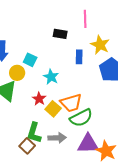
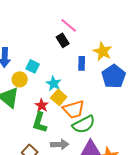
pink line: (85, 19) -> (69, 25), moved, turned -48
black rectangle: (60, 34) -> (63, 40), turned 48
yellow square: (53, 109) -> (59, 97), moved
green L-shape: (34, 133) -> (40, 122), moved

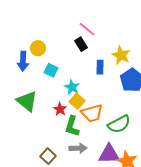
yellow circle: (20, 79) -> (38, 48), moved
green L-shape: (40, 122) -> (72, 126), moved
green semicircle: (84, 124) -> (119, 124), moved

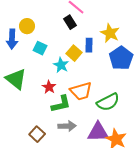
yellow square: (77, 101) -> (74, 53), moved
green L-shape: (72, 126) -> (61, 104), turned -120

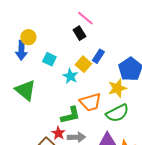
yellow circle: (27, 26) -> (28, 37), moved
yellow star: (110, 33) -> (117, 88), moved, turned 30
blue rectangle: (89, 45) -> (98, 56), turned 32
red star: (49, 87) -> (58, 133), moved

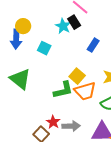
yellow square: (83, 64) -> (77, 76), moved
cyan star: (70, 76) -> (63, 26), moved
green L-shape: (70, 115) -> (63, 90), moved

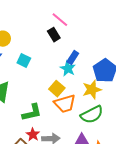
cyan star: (63, 26) -> (68, 69), moved
green L-shape: (63, 90) -> (32, 113), moved

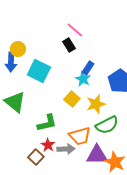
cyan square: (24, 61) -> (39, 71), size x1.6
yellow star: (92, 90) -> (96, 104), moved
orange trapezoid: (65, 104) -> (80, 136), moved

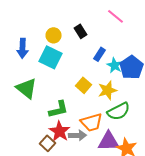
pink line: (75, 30) -> (116, 16), moved
yellow circle: (18, 49) -> (54, 35), moved
cyan star: (83, 79) -> (114, 65), moved
red star: (48, 145) -> (60, 131), size x1.5

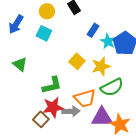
blue arrow: (22, 48) -> (16, 24), turned 30
cyan square: (50, 57) -> (44, 33), size x0.7
green triangle: (26, 88) -> (20, 64), size x0.7
red star: (60, 131) -> (53, 107), turned 30

